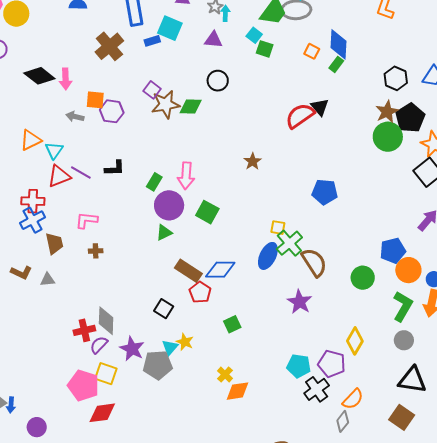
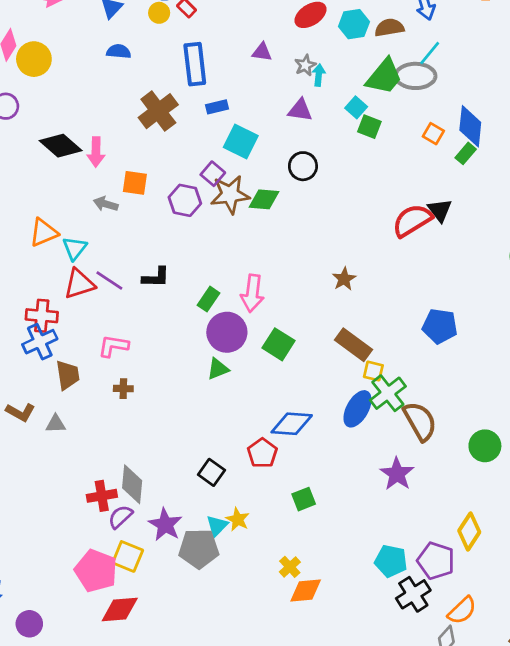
cyan square: (170, 28) -> (241, 142), moved
purple hexagon: (112, 111) -> (185, 200), moved
brown rectangle: (188, 271) -> (353, 345), moved

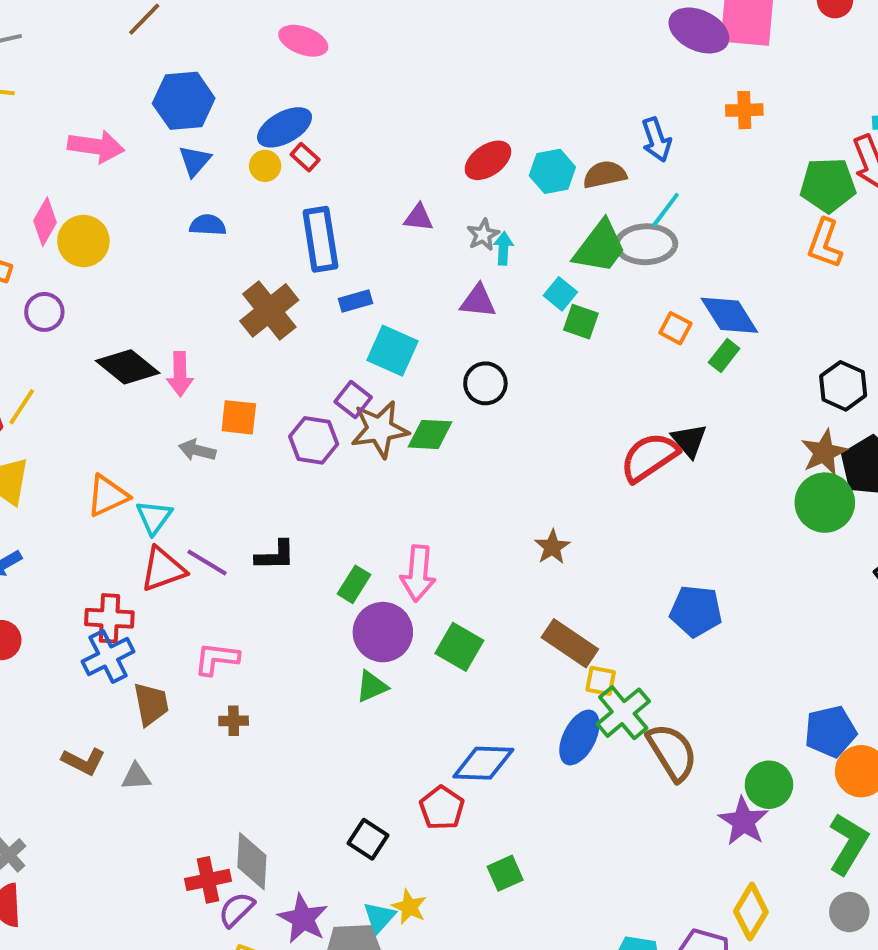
blue diamond: (470, 126) -> (729, 315), turned -36
purple star: (397, 474) -> (743, 821), moved

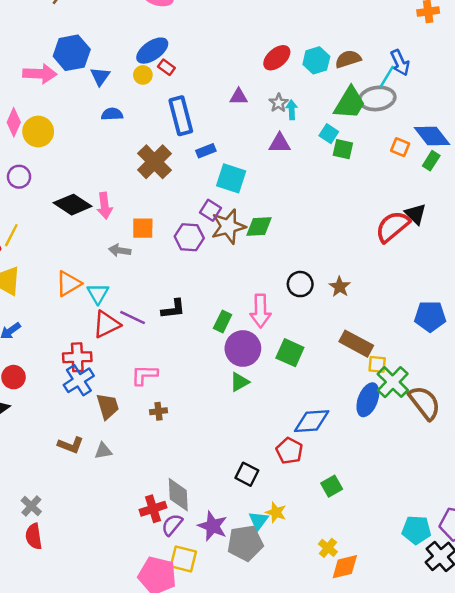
blue hexagon: (184, 101) -> (72, 53), moved
blue arrow: (656, 140) -> (400, 63), moved
black circle: (485, 383) -> (300, 284), moved

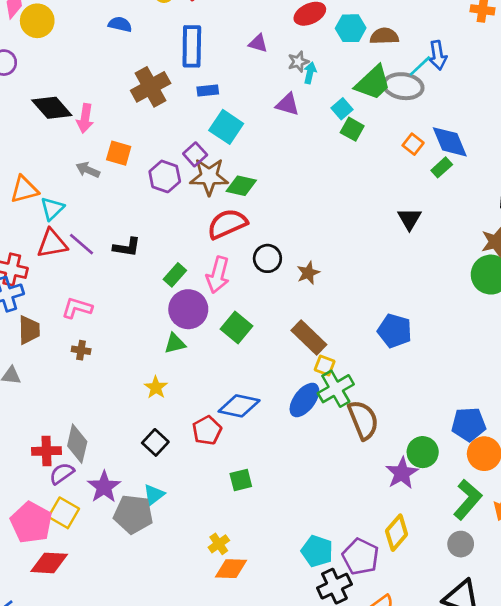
red semicircle: (393, 227) -> (227, 224), moved
yellow star: (276, 512) -> (156, 387), moved

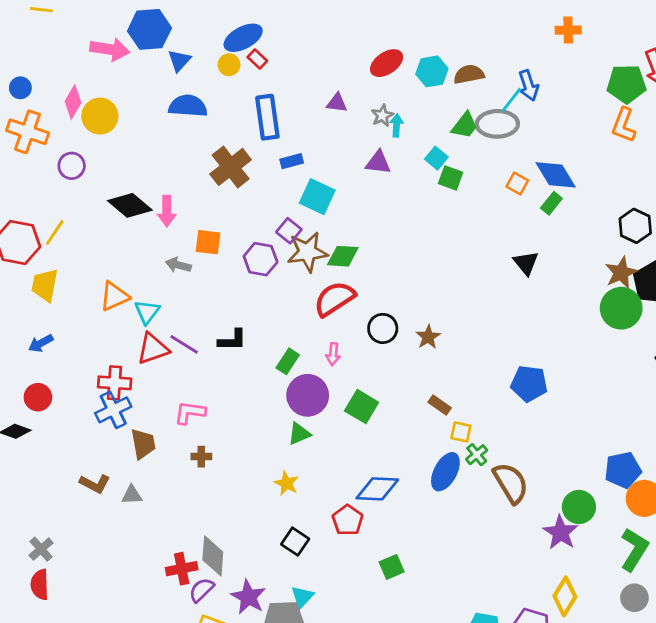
blue semicircle: (120, 24) -> (188, 106), size x1.5
green trapezoid: (373, 83) -> (465, 125), size x0.7
pink arrow: (218, 275) -> (333, 354), size x0.6
brown rectangle: (309, 337) -> (440, 405), size x0.6
green cross: (336, 389) -> (477, 455), size x0.6

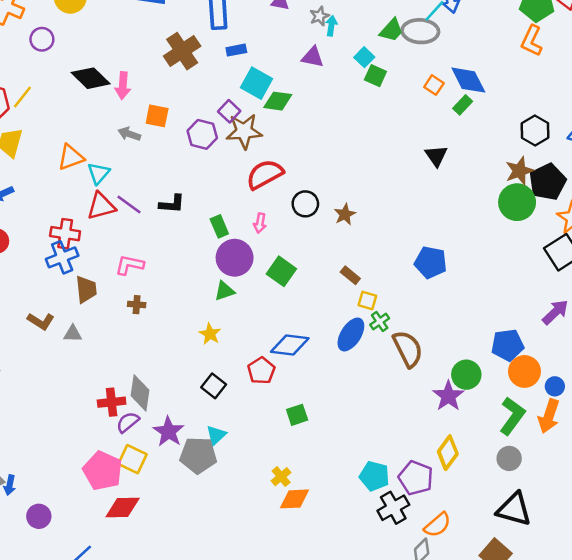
green diamond: (343, 256) -> (278, 101), moved
green rectangle: (288, 361) -> (219, 226), turned -60

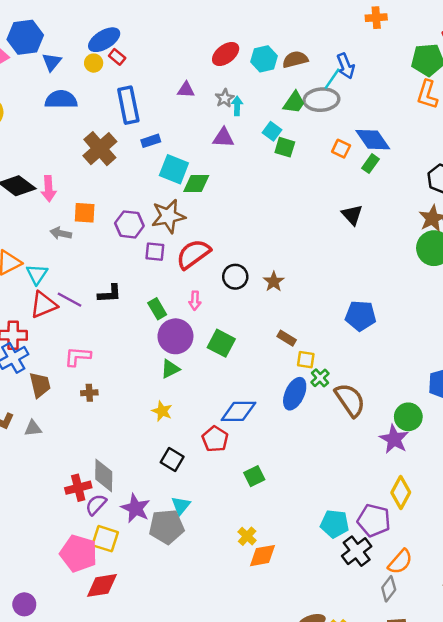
purple square: (229, 111) -> (155, 252), moved, turned -30

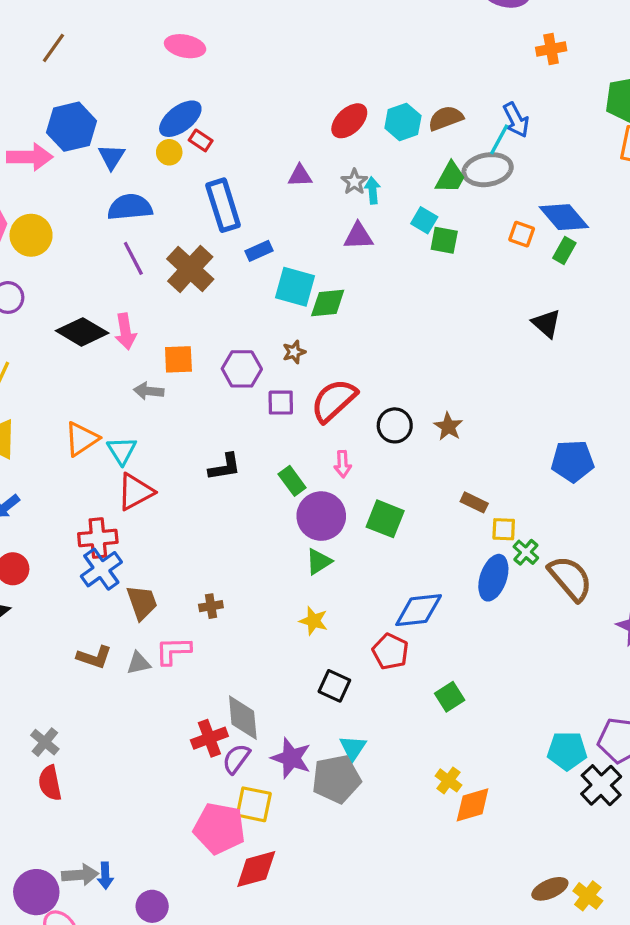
brown star: (168, 216) -> (294, 352), size x0.5
purple line: (69, 300) -> (133, 258), moved, turned 40
pink L-shape: (78, 356) -> (173, 651), moved

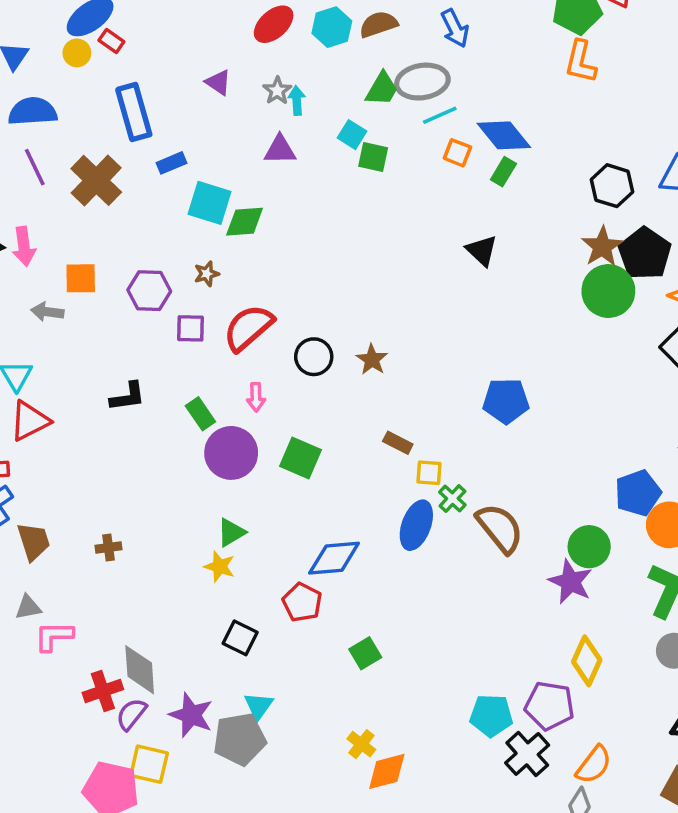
cyan line: (499, 139) -> (440, 115), moved, turned 36
purple triangle: (300, 176) -> (218, 82), turned 35
green triangle: (319, 562) -> (231, 532), moved
pink L-shape: (173, 651) -> (54, 636), moved

